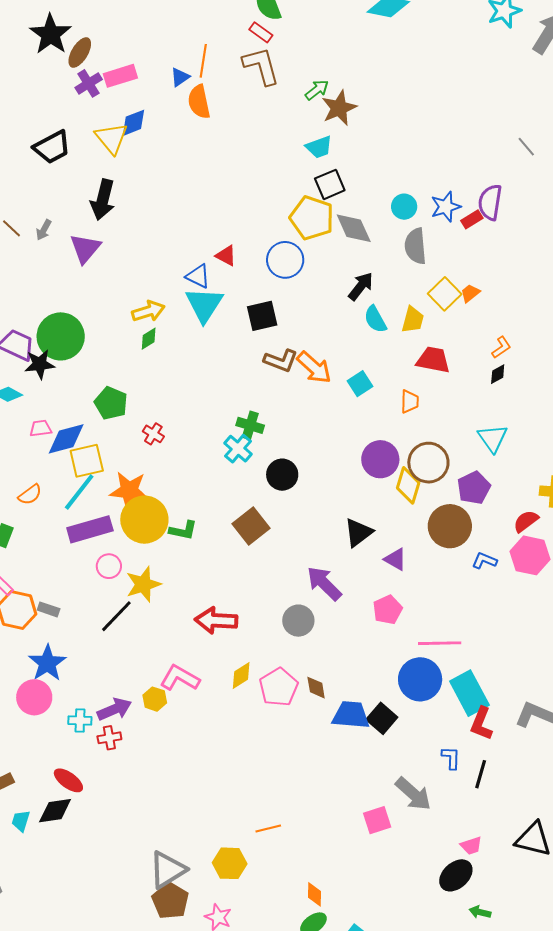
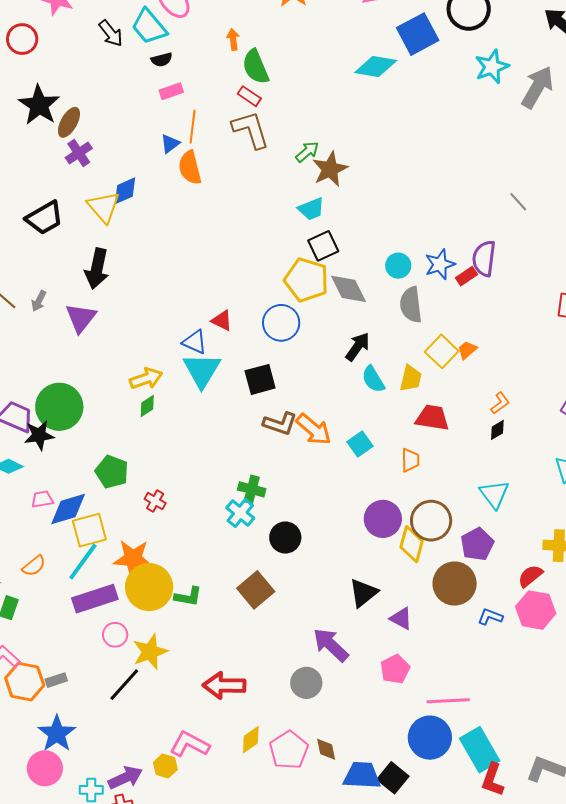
pink rectangle: (120, 76) -> (171, 91), moved, size x0.7
gray rectangle: (49, 609) -> (56, 680), turned -35

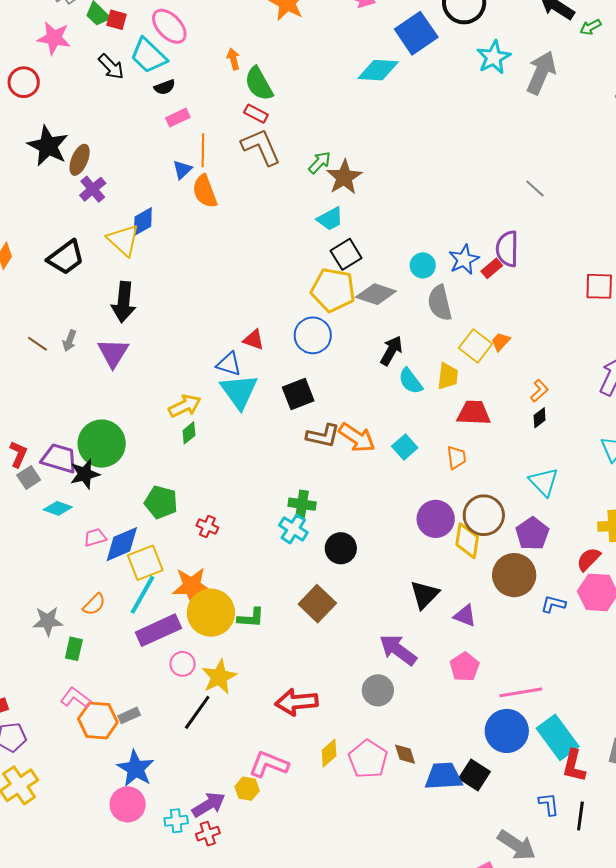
gray diamond: (349, 289) -> (376, 294), turned -39

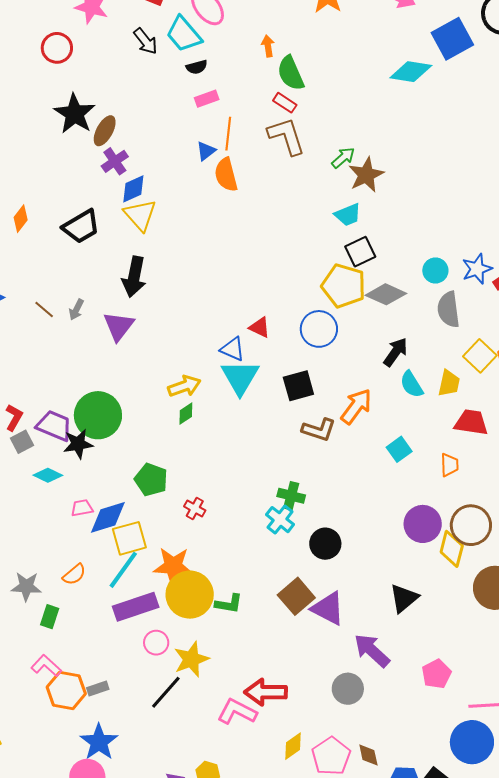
blue diamond: (143, 222) -> (133, 189), moved
orange arrow: (357, 438) -> (356, 406), moved, turned -93
purple triangle: (465, 616) -> (328, 608), moved, size x1.5
pink L-shape: (269, 764) -> (237, 712), moved

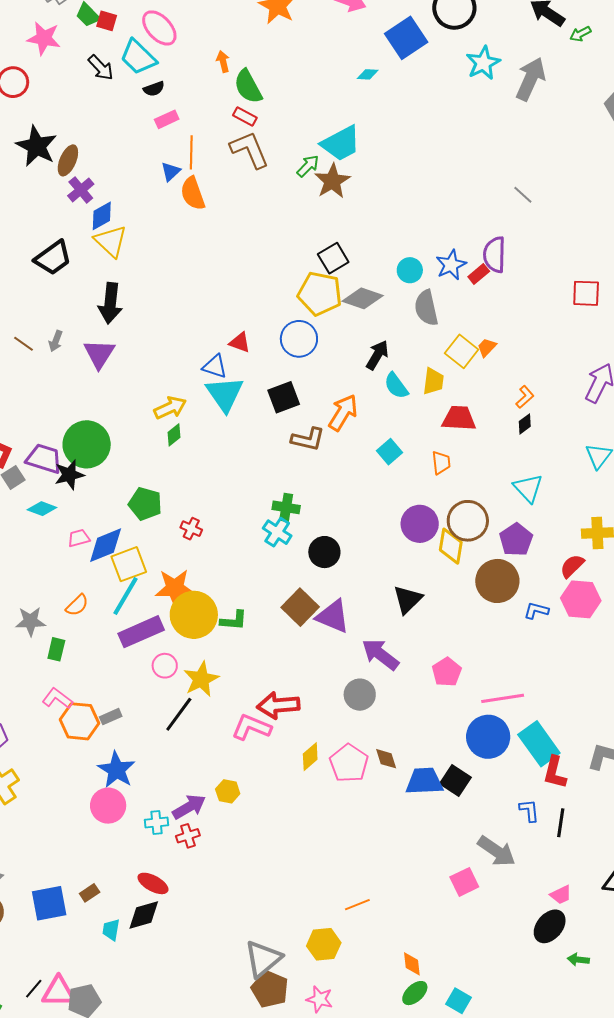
cyan diamond: (411, 72) -> (368, 74), size x0.5
cyan trapezoid: (348, 215) -> (341, 143), moved, size x1.5

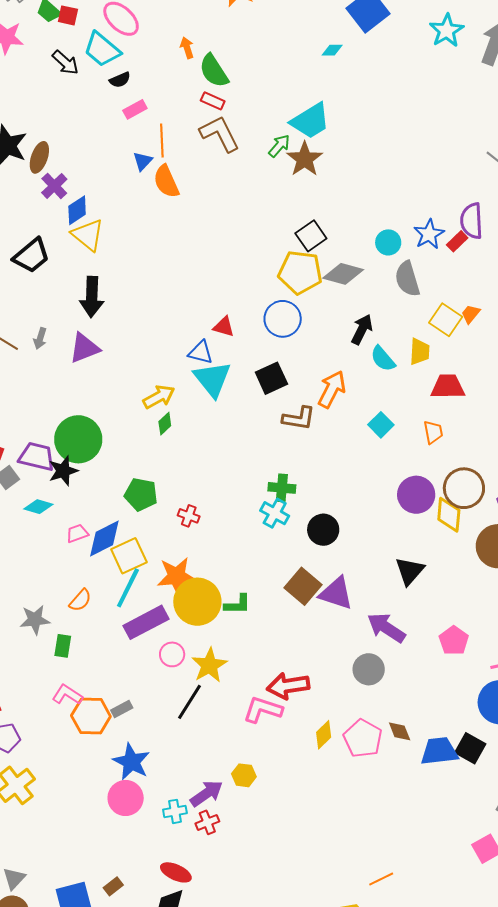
purple triangle: (99, 354) -> (84, 348), turned 40

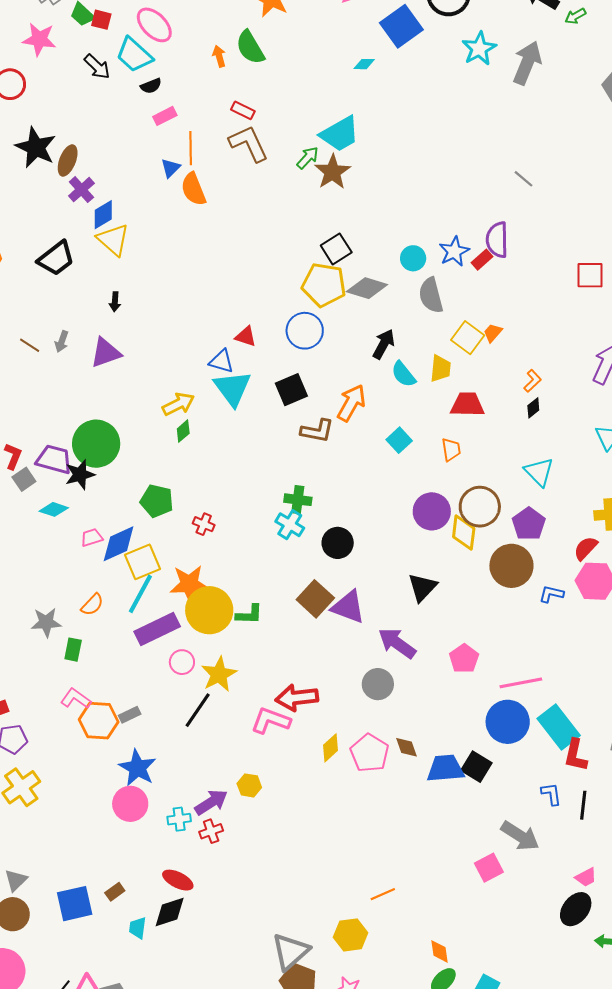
green semicircle: (214, 71) -> (250, 47), moved
black arrow: (92, 297) -> (115, 302), size x0.5

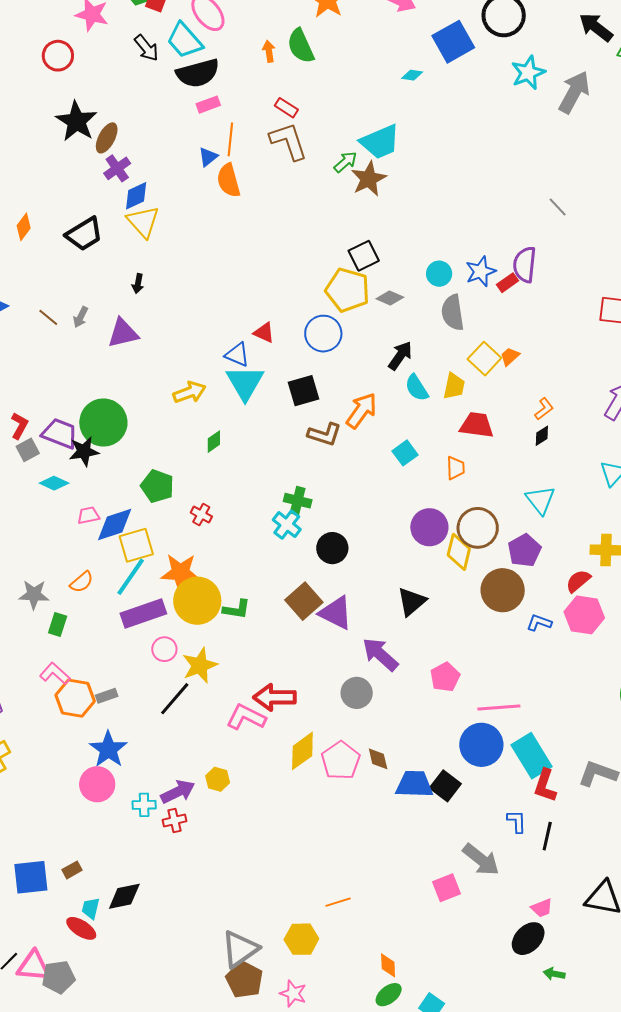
black semicircle: (151, 86) -> (198, 73), size x2.0
gray diamond: (367, 288) -> (390, 298), size x0.7
green diamond: (183, 431) -> (214, 442), moved
yellow diamond: (331, 748) -> (302, 751), size x1.4
red ellipse: (178, 880) -> (81, 928), moved

